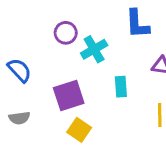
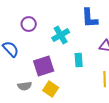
purple circle: (66, 33) -> (29, 24), moved
gray semicircle: (19, 118) -> (25, 86), moved

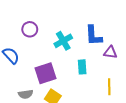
blue L-shape: (90, 18) -> (94, 36), moved

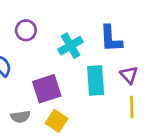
purple triangle: (110, 52) -> (129, 75), moved, turned 40
cyan rectangle: (82, 67) -> (96, 80), size x1.5

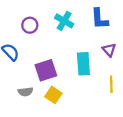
blue L-shape: (111, 39) -> (100, 19), moved
cyan cross: (70, 46) -> (64, 21), moved, turned -30
purple triangle: (129, 75) -> (109, 50), moved

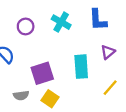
purple triangle: (109, 50) -> (108, 52), turned 32
yellow line: (111, 84) -> (110, 88), turned 42

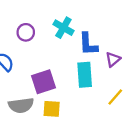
blue L-shape: (98, 20) -> (88, 44), moved
gray semicircle: (21, 95) -> (21, 105), size x1.5
yellow square: (50, 99) -> (52, 109), turned -30

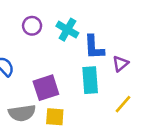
purple circle: (26, 32) -> (32, 26), moved

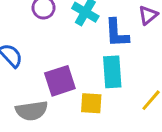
purple triangle: (121, 64) -> (148, 15), moved
yellow square: (55, 117) -> (91, 103), moved

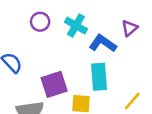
blue L-shape: (117, 33) -> (103, 43), turned 128

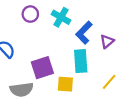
purple triangle: (130, 28) -> (107, 41), moved
blue L-shape: (103, 43) -> (84, 33), turned -80

